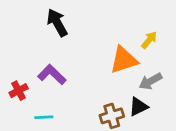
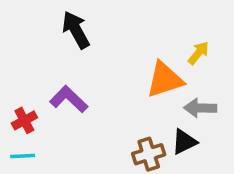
gray arrow: (150, 81) -> (200, 108), turned 30
cyan line: (44, 117) -> (23, 156), moved

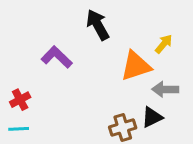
black arrow: (76, 30) -> (98, 25), moved
purple L-shape: (69, 99) -> (57, 57), moved

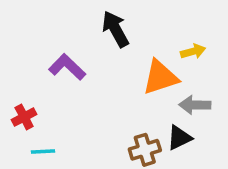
yellow arrow: (164, 44) -> (193, 51), turned 36
cyan line: (19, 129) -> (43, 151), moved

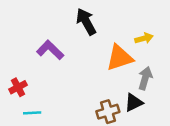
gray arrow: (195, 105) -> (145, 78), turned 105

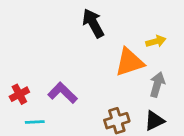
purple L-shape: (50, 50) -> (63, 93), moved
black triangle: (134, 103) -> (154, 121), moved

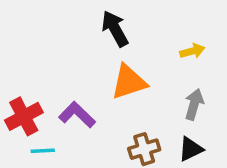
orange triangle: (129, 62) -> (129, 82), moved
red cross: (19, 94) -> (24, 116), size x1.5

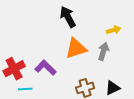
gray arrow: (194, 104) -> (103, 51), moved

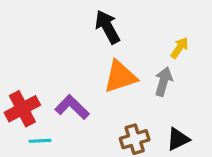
yellow arrow: (114, 30) -> (180, 48), turned -40

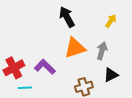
yellow arrow: (180, 48) -> (111, 21), moved
black triangle: (178, 139) -> (111, 75), moved

